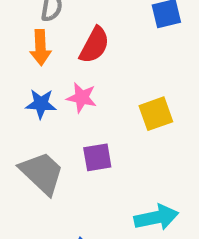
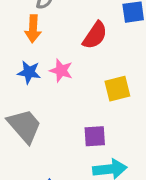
red semicircle: (94, 45) -> (95, 35), moved
purple square: (97, 157) -> (95, 136), moved

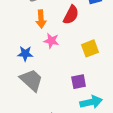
orange arrow: (33, 29) -> (41, 19), moved
blue star: (29, 72) -> (25, 54), moved

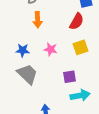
red semicircle: (71, 15) -> (77, 21), moved
pink star: (51, 41) -> (51, 49), moved

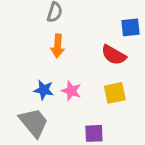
red semicircle: (77, 21) -> (114, 55), turned 84
blue star: (23, 50) -> (44, 90), moved

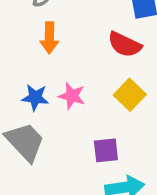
yellow square: (115, 93) -> (130, 95), turned -30

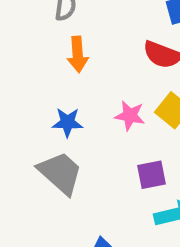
pink star: (72, 96) -> (130, 116), moved

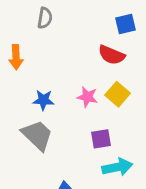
orange arrow: (78, 54) -> (16, 57), moved

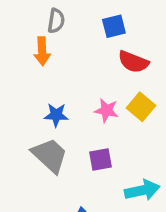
blue square: (126, 24) -> (114, 26), moved
orange arrow: (16, 57) -> (42, 51), moved
purple square: (101, 139) -> (100, 159), moved

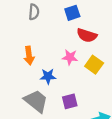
orange arrow: (42, 51) -> (29, 56), moved
pink star: (106, 110) -> (70, 57), moved
blue star: (56, 115) -> (48, 76), moved

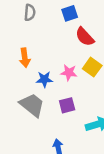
red semicircle: (87, 35) -> (85, 37), turned 30
pink star: (70, 57) -> (69, 73), moved

